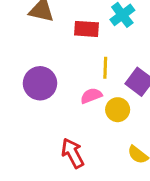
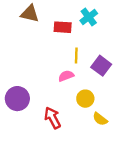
purple circle: (40, 83) -> (17, 99), moved
yellow circle: (118, 110) -> (85, 99), moved

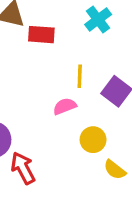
red rectangle: (63, 27) -> (41, 35), moved
red arrow: (52, 118) -> (23, 168), moved

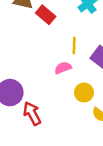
red rectangle: (41, 35) -> (46, 15), turned 36

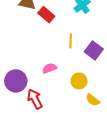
pink semicircle: (63, 68) -> (49, 68), moved

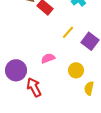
yellow line: (71, 41) -> (68, 32), turned 40
yellow semicircle: (93, 100) -> (89, 88), turned 64

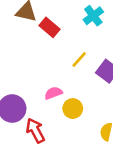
yellow circle: (76, 70) -> (73, 109), moved

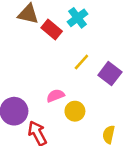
cyan cross: (93, 16) -> (78, 18), moved

